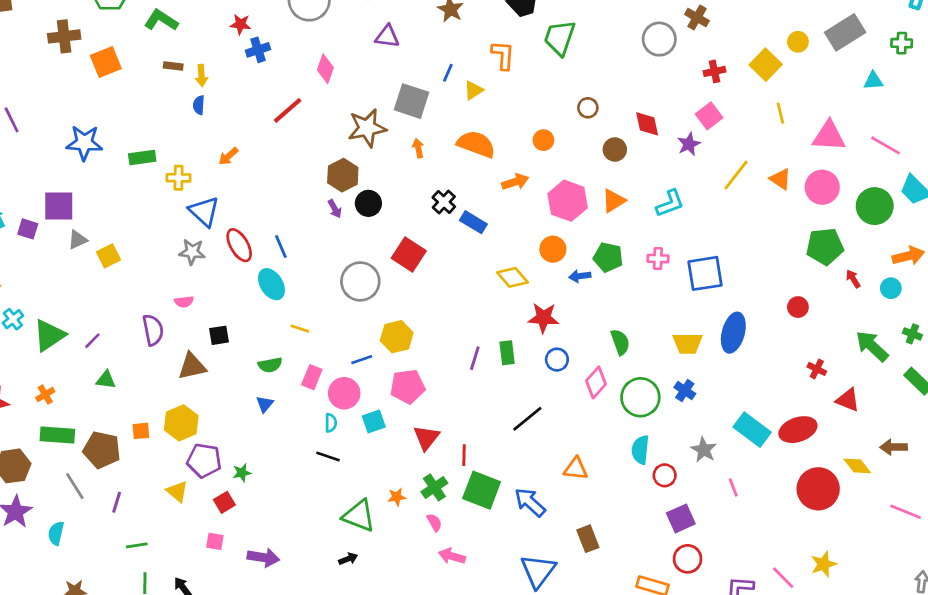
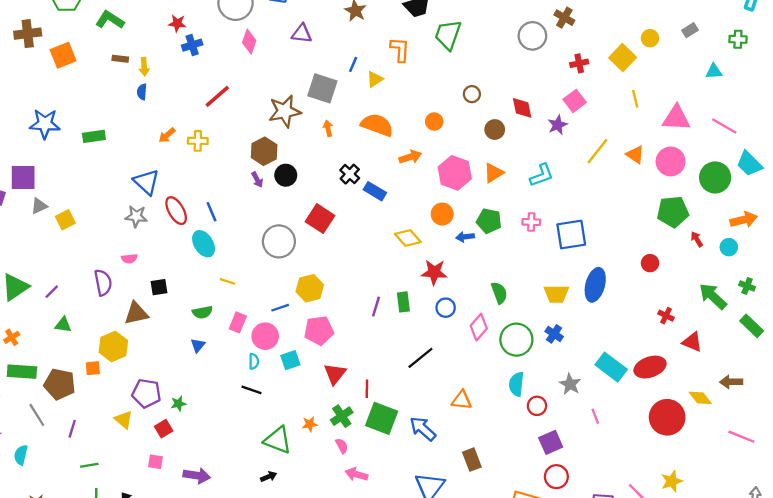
gray rectangle: (845, 32) -> (690, 30), size x0.5
pink diamond: (325, 69) -> (249, 42), moved
yellow cross: (179, 178) -> (198, 141), moved
yellow hexagon: (181, 423) -> (113, 346), moved

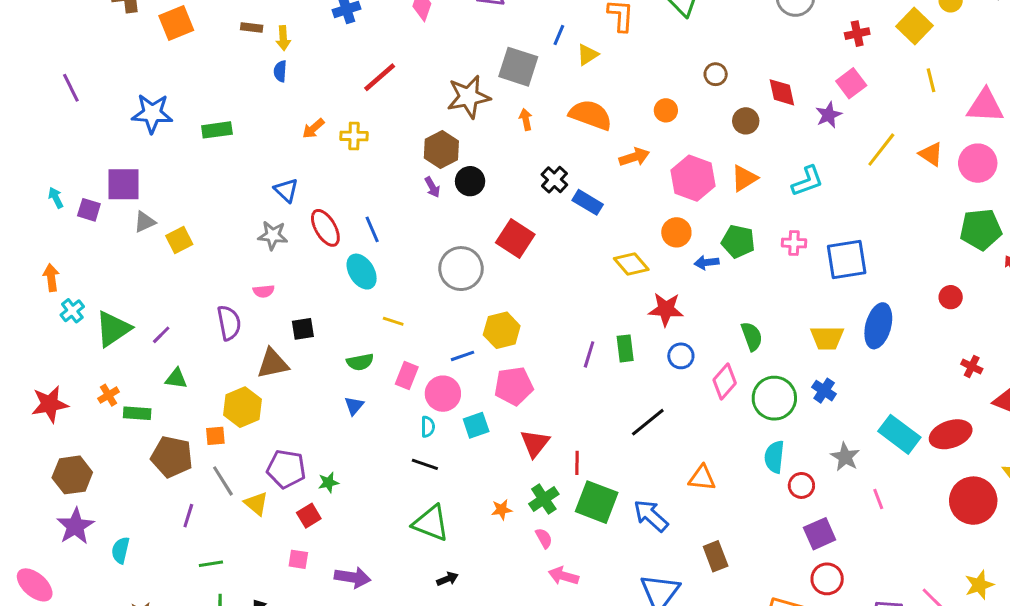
blue triangle: (146, 182) -> (286, 190), size x0.7
green rectangle: (22, 372) -> (137, 413), moved, size x0.7
gray line: (37, 415) -> (223, 481), moved
green triangle: (278, 440) -> (431, 523), moved

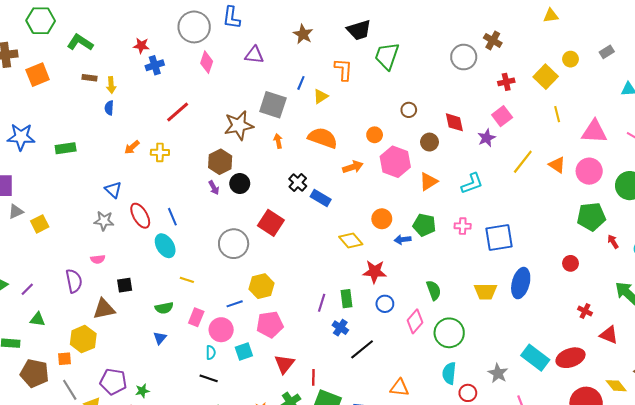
pink hexagon: (693, 178) -> (395, 162), moved
blue cross: (824, 391) -> (340, 328), moved

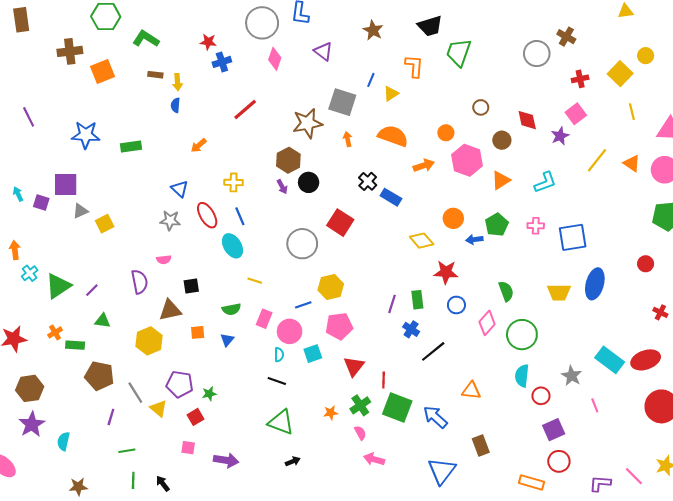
purple triangle: (254, 55) -> (323, 51), turned 30
yellow cross: (160, 152) -> (234, 182), moved
green pentagon: (424, 225) -> (497, 225), turned 30
orange square: (65, 359) -> (198, 332), moved

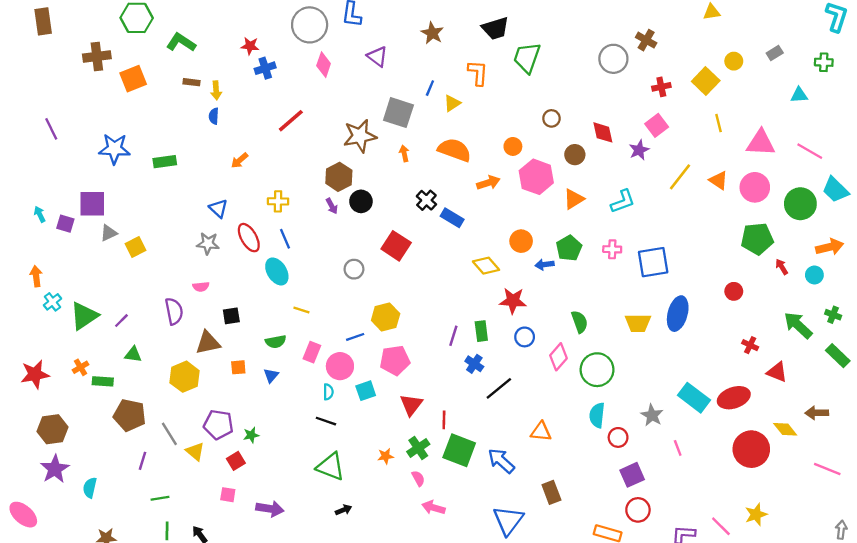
gray circle: (302, 244) -> (354, 269), size x0.6

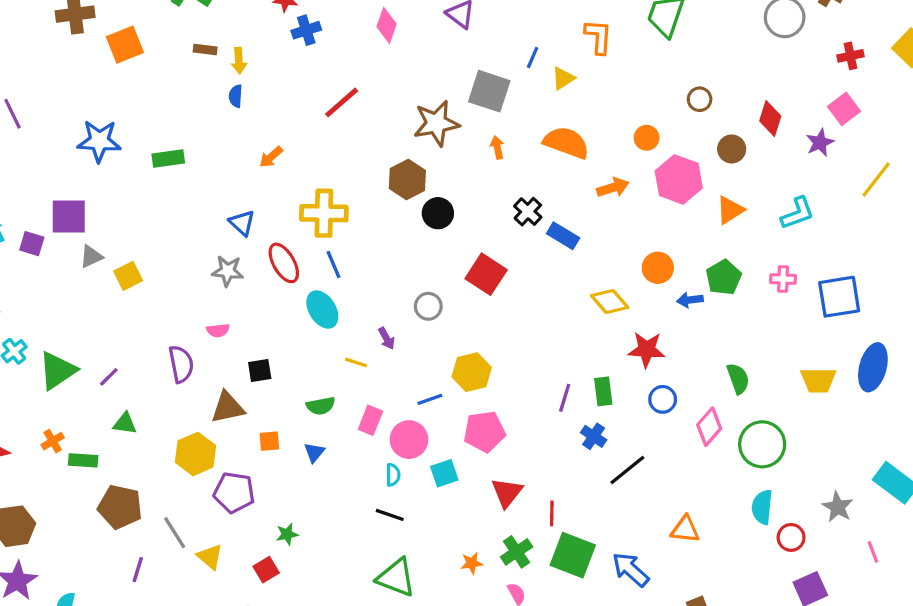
red diamond: (603, 132) -> (770, 118), turned 30
yellow cross: (278, 201) -> (324, 213), size x1.6
purple arrow: (332, 206) -> (387, 338), moved
purple pentagon: (218, 425) -> (234, 492), moved

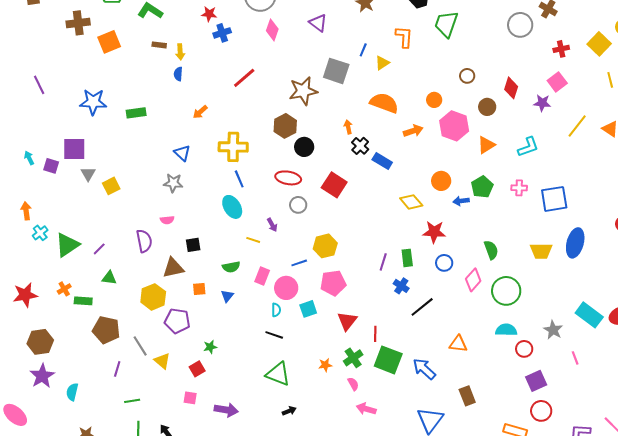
purple star: (820, 143) -> (542, 103), turned 30
orange arrow: (497, 147) -> (348, 127), moved
gray triangle: (91, 257) -> (88, 174), turned -35
red ellipse: (284, 263) -> (288, 178), moved, turned -50
cyan semicircle: (762, 507) -> (506, 330), turned 85

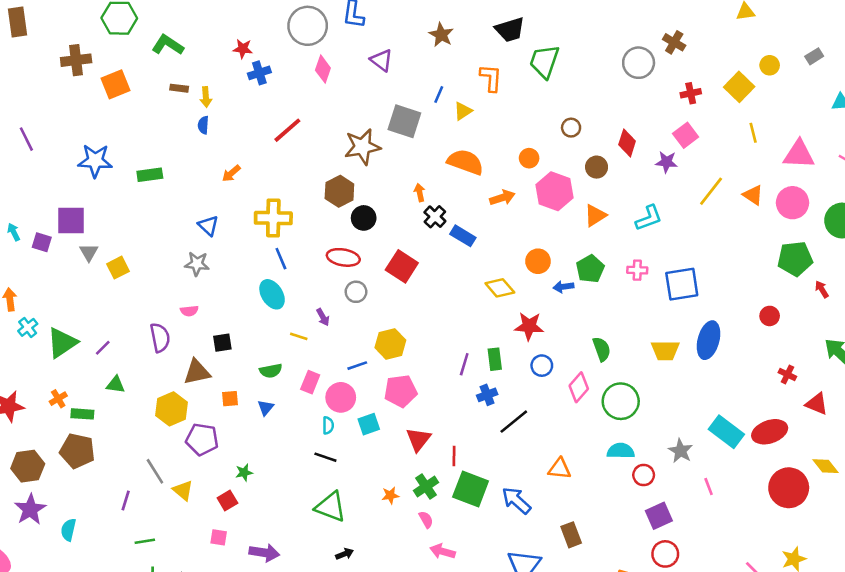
blue cross: (401, 286) -> (487, 395), turned 35
brown pentagon: (106, 330) -> (77, 451), moved

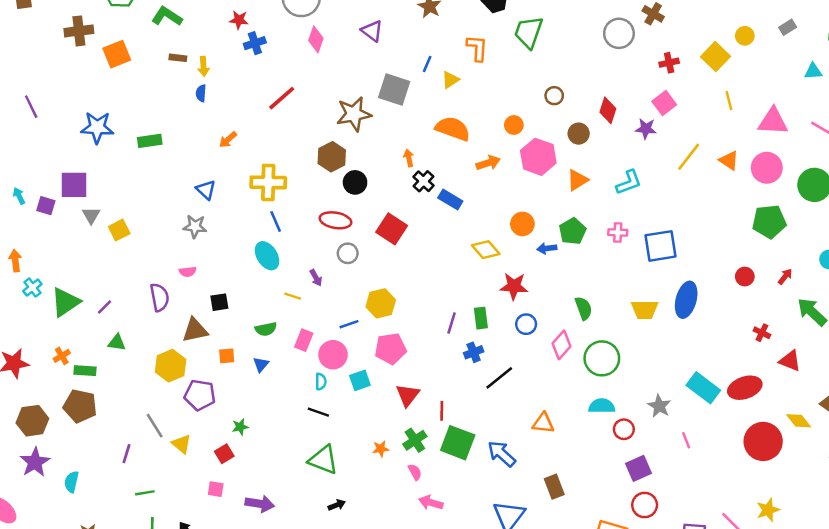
red arrow: (822, 289) -> (785, 277), moved, turned 70

